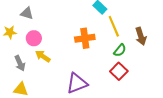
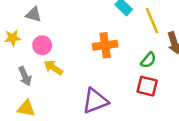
yellow line: (114, 26) -> (152, 21), moved
red square: (119, 71) -> (147, 86), turned -30

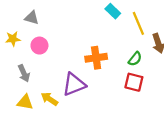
orange cross: (105, 45) -> (96, 58), moved
yellow arrow: (53, 68) -> (49, 99), moved
purple triangle: (95, 101) -> (74, 84), moved

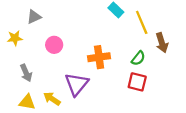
gray triangle: (32, 18) -> (34, 17), turned -40
pink circle: (39, 46) -> (54, 45), moved
purple triangle: (74, 84) -> (77, 84), turned -30

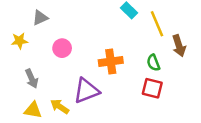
green semicircle: (138, 58) -> (153, 63), turned 120
purple triangle: (77, 84) -> (86, 91), turned 30

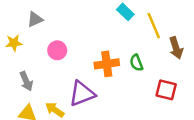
green semicircle: (153, 63) -> (136, 63), moved
red square: (152, 88) -> (166, 90), moved

